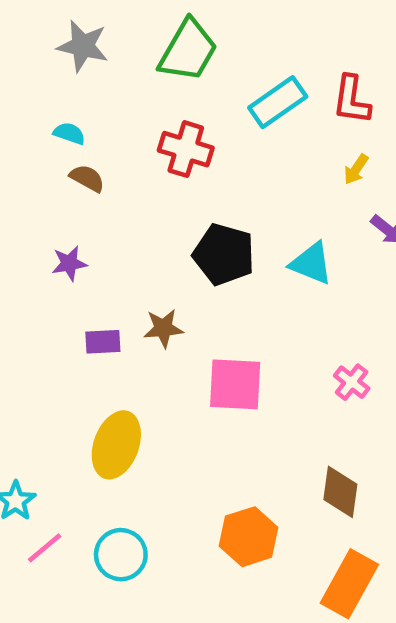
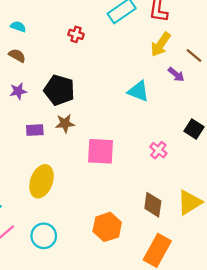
red cross: (186, 149) -> (76, 34), size x0.6
yellow arrow: (356, 169) -> (161, 44), size x1.6
brown semicircle: (87, 178) -> (17, 56), moved
black pentagon: (224, 254) -> (59, 90), moved

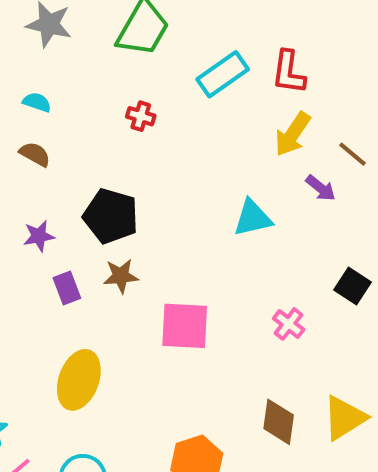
purple star: (18, 91) -> (39, 236), moved
cyan triangle: (138, 91) -> (253, 218), turned -35
purple rectangle: (35, 130) -> (67, 288), turned 72

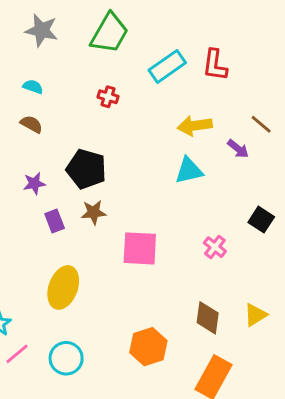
yellow arrow: (293, 134) -> (195, 126), moved, turned 48
yellow triangle: (345, 418) -> (255, 315), size x0.7

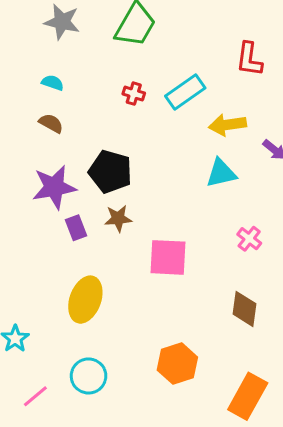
cyan rectangle: (167, 66) -> (185, 92), moved
purple star: (34, 183) -> (54, 187), size x1.8
pink cross: (215, 247) -> (249, 239), moved
brown diamond: (208, 318) -> (245, 309), moved
pink line: (17, 354) -> (35, 396), moved

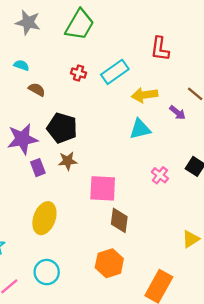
brown semicircle: (51, 123) -> (37, 89), moved
brown diamond: (245, 309) -> (119, 220), moved

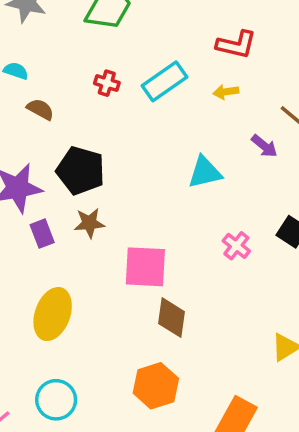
red L-shape: (160, 49) -> (236, 45), turned -85
yellow arrow: (145, 95) -> (226, 92), moved, size x0.6

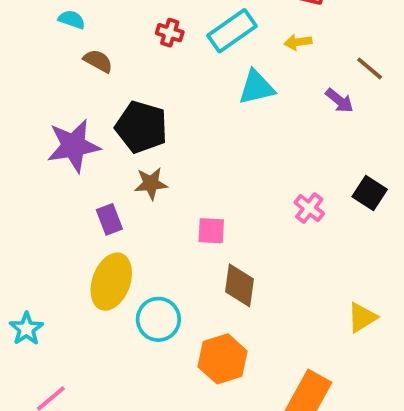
cyan triangle: (205, 172) -> (256, 87), moved
purple rectangle: (42, 234) -> (109, 219), moved
pink square: (145, 267) -> (211, 231), size x0.6
cyan circle: (56, 400) -> (158, 319), moved

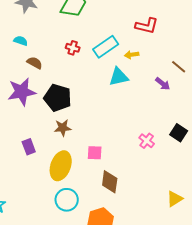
yellow arrow: (298, 42) -> (132, 55), moved
purple star: (74, 146) -> (22, 92), moved
purple rectangle: (109, 219) -> (29, 147), moved
yellow ellipse: (111, 282) -> (61, 166), moved

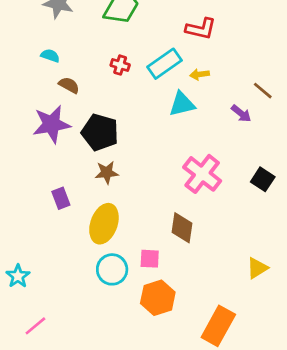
red L-shape: (147, 26) -> (201, 29), moved
pink cross: (147, 141) -> (202, 174), moved, size x1.8
pink square: (95, 153) -> (150, 259), moved
brown diamond: (110, 182) -> (182, 228), moved

